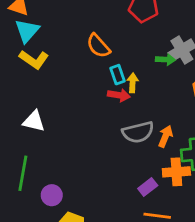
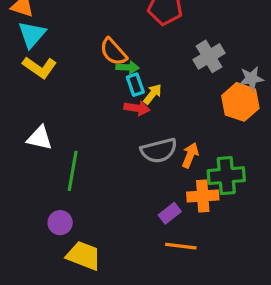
green arrow: (165, 60) -> (127, 67), moved
yellow arrow: (133, 83) -> (153, 94), turned 36
green line: (23, 173) -> (73, 171), moved

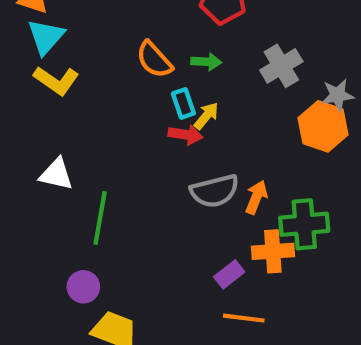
green arrow: (127, 67) -> (206, 62), moved

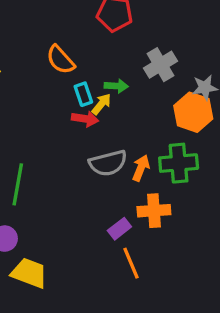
green arrow: (206, 62) -> (116, 86), moved
green cross: (304, 224) -> (179, 163), moved
orange line: (244, 318) -> (131, 263), turned 60

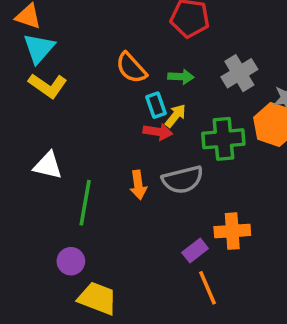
green arrow: (116, 86) -> (181, 77), moved
green cross: (179, 163) -> (223, 139), moved
orange arrow: (141, 168) -> (138, 185), moved, turned 150

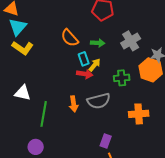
green cross: (223, 139) -> (122, 78), size x0.7
orange cross: (232, 231) -> (139, 114), moved
purple rectangle: (195, 251) -> (106, 141), turned -32

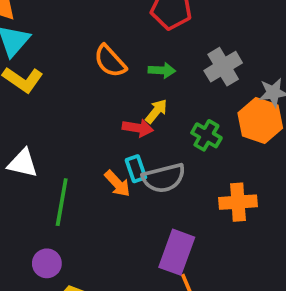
cyan rectangle: (84, 59) -> (136, 169), moved
green cross: (122, 78) -> (206, 135), turned 35
orange arrow: (74, 104) -> (117, 184), turned -35
purple rectangle: (106, 141) -> (177, 252), size x1.6

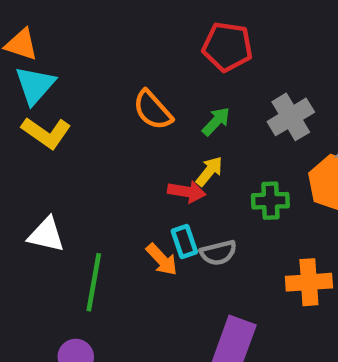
green arrow: (162, 70) -> (216, 121), turned -50
green cross: (206, 135) -> (270, 201), turned -32
gray semicircle: (164, 178) -> (218, 253), size x0.7

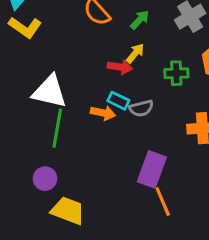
white triangle: (46, 235) -> (50, 92), moved, size x1.4
cyan rectangle: (184, 241) -> (118, 101), turned -45
orange arrow: (162, 260) -> (103, 113), turned -35

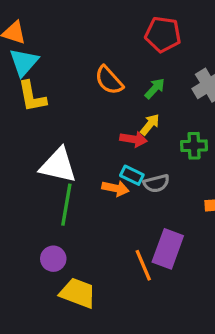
yellow L-shape: (25, 27) -> (32, 97), turned 44
orange line: (163, 201) -> (143, 265), moved

